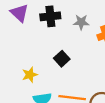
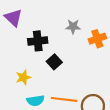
black cross: (50, 16) -> (38, 41), moved

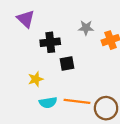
black square: (54, 62) -> (67, 63), turned 32

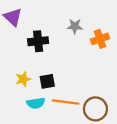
black square: (67, 63) -> (47, 81), moved

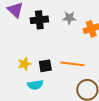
black cross: (38, 41) -> (39, 20), moved
orange line: (66, 102) -> (72, 64), moved

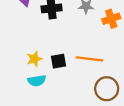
cyan semicircle: (35, 85) -> (37, 81), moved

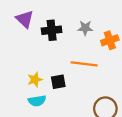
orange line: (89, 59) -> (84, 64), moved

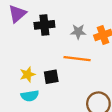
purple triangle: (25, 19) -> (17, 14), turned 36
gray star: (85, 28) -> (78, 32), moved

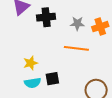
black square: (51, 77) -> (52, 79), moved

